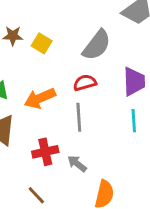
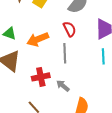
red semicircle: (85, 83) -> (70, 29), turned 77

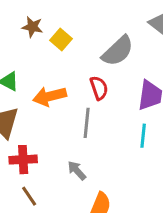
red cross: (41, 77) -> (23, 160), moved

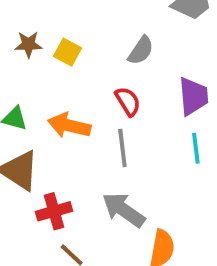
gray semicircle: (118, 51) -> (141, 51), size x0.7
orange arrow: (50, 96) -> (69, 126), turned 40
gray arrow: (77, 170) -> (124, 210), size x1.6

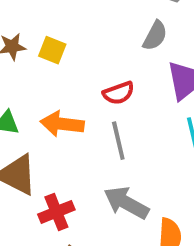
gray semicircle: (141, 51) -> (155, 36), moved
red semicircle: (128, 101) -> (119, 93), turned 108

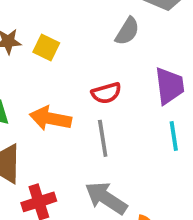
gray semicircle: (155, 36) -> (127, 31), moved

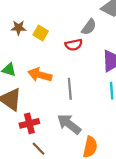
red semicircle: (106, 93) -> (74, 45), moved

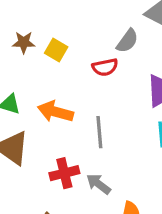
red cross: (29, 123) -> (64, 173), moved
gray arrow: (69, 124) -> (99, 184), size x0.7

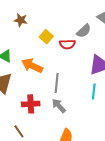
yellow square: (56, 50) -> (46, 37), moved
gray arrow: (99, 184) -> (59, 106), moved

